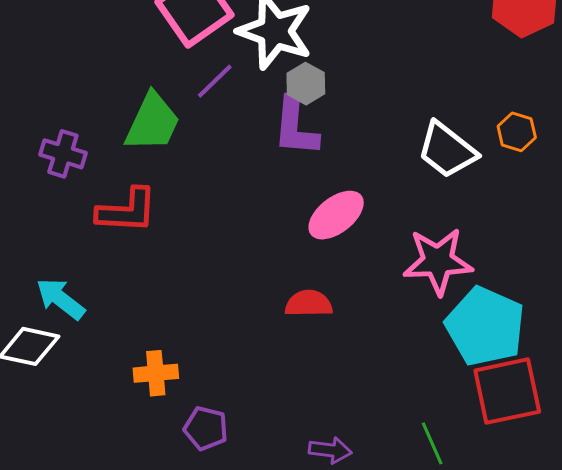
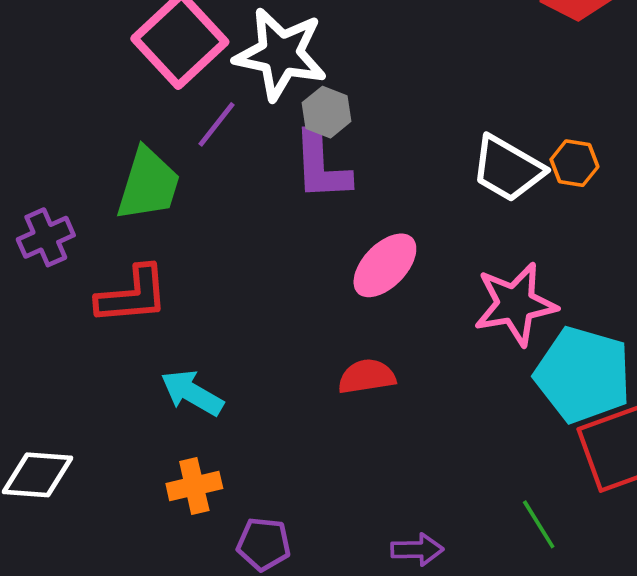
orange hexagon: (517, 132) -> (574, 163), moved
purple cross: (63, 154) -> (46, 237), turned -33
cyan arrow: (61, 299) -> (192, 393), moved

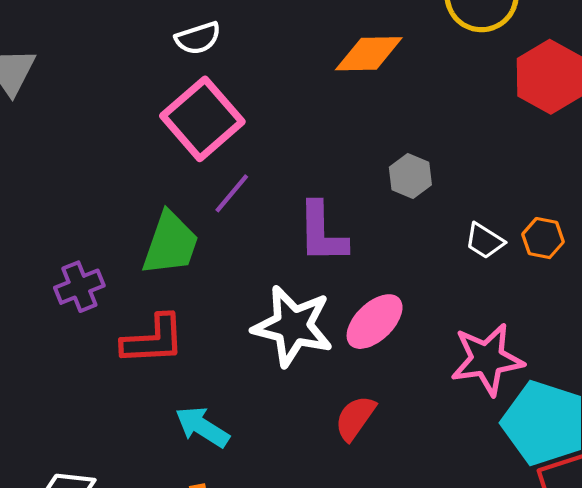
white star: (280, 54) -> (293, 326), moved
gray hexagon: (326, 112) -> (410, 176), moved
white trapezoid: (508, 169) -> (485, 241), size x0.6
red semicircle: (367, 377) -> (355, 418), turned -48

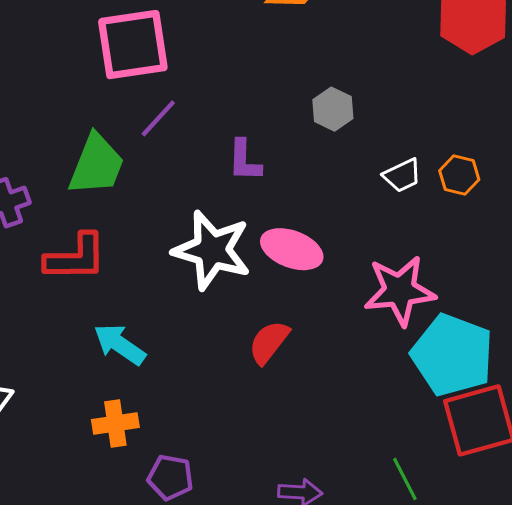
pink square: (202, 119) -> (133, 45), turned 30
purple L-shape: (322, 233) -> (244, 160), size x0.7
white trapezoid: (485, 241) -> (402, 175), turned -60
pink ellipse: (375, 322) -> (292, 249), turned 62

